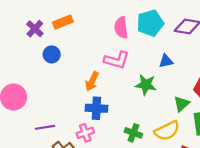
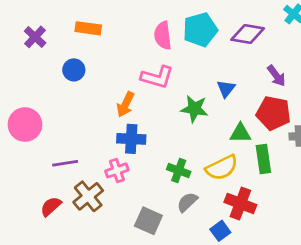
orange rectangle: (63, 22) -> (88, 28), turned 30
purple cross: (35, 29) -> (35, 37), moved
blue triangle: (166, 61) -> (226, 89), moved, turned -40
green triangle: (182, 104) -> (240, 133), turned 42

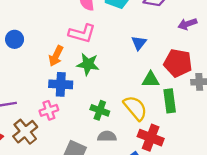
blue circle: (74, 70) -> (15, 39), moved
purple arrow: (276, 76) -> (187, 24), moved, turned 108
green star: (194, 109) -> (88, 64), moved
yellow semicircle: (222, 168) -> (135, 108), turned -104
gray semicircle: (187, 202) -> (107, 136), turned 42

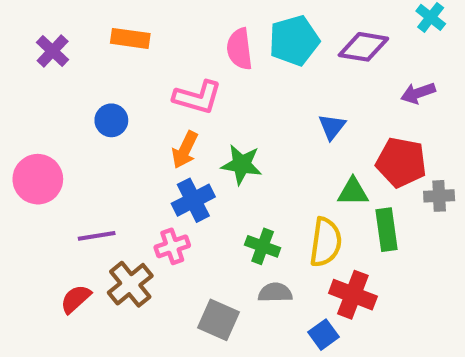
pink L-shape: (82, 33) -> (197, 97), moved
blue cross: (61, 84) -> (193, 200), turned -30
yellow semicircle: (135, 108) -> (326, 242), turned 48

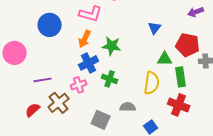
blue circle: (111, 120) -> (50, 25), size x1.5
green cross: (263, 246) -> (110, 79), moved
red cross: (353, 295) -> (179, 105), moved

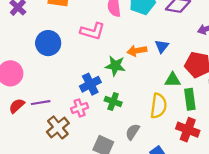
orange arrow: (85, 39) -> (137, 51), moved, turned 54
gray semicircle: (128, 107) -> (133, 132), turned -56
red semicircle: (33, 110) -> (17, 106), moved

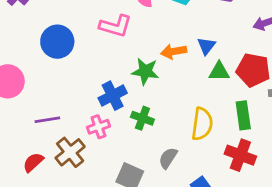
green triangle: (173, 80) -> (219, 71), moved
red semicircle: (17, 106) -> (33, 162), moved

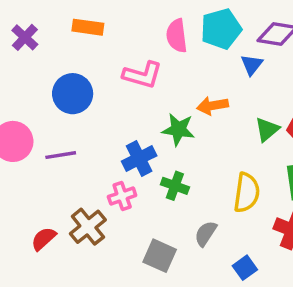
blue triangle: (206, 46) -> (252, 65), moved
green triangle: (219, 71) -> (267, 129), turned -40
purple line: (47, 120) -> (61, 155), moved

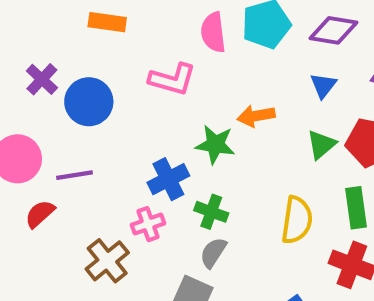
purple cross: (25, 37) -> (42, 79), moved
blue triangle: (252, 65) -> (323, 85), moved
gray semicircle: (206, 234) -> (213, 253), moved
red semicircle: (44, 239) -> (40, 214), moved

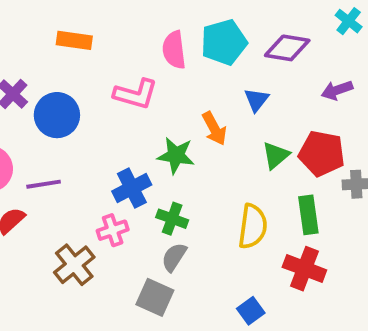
blue triangle: (323, 85) -> (256, 100), moved
orange arrow: (256, 116) -> (214, 129), turned -108

